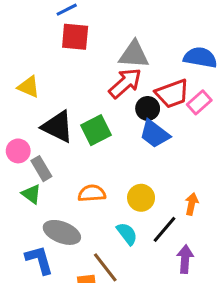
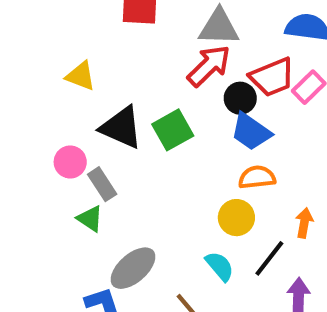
orange semicircle: (92, 193) -> (257, 177), moved
gray ellipse: (62, 232) -> (133, 268), turned -60

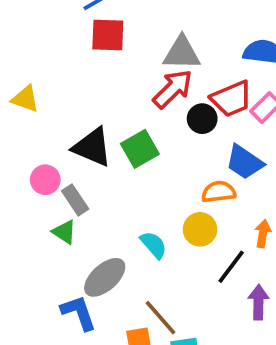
yellow triangle: (81, 76) -> (25, 99), moved
blue trapezoid: (251, 132) -> (244, 162), moved
cyan semicircle: (220, 266) -> (154, 245), moved

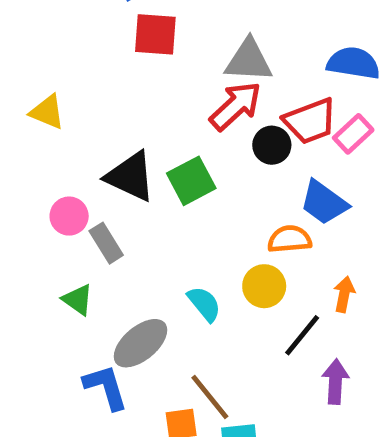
green triangle: (64, 232) -> (78, 300), moved

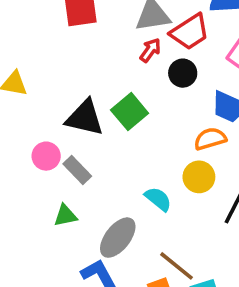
red arrow: (236, 106) -> (150, 50), size x0.6
red trapezoid: (310, 121) -> (190, 32), moved
green triangle: (78, 300) -> (65, 216), turned -35

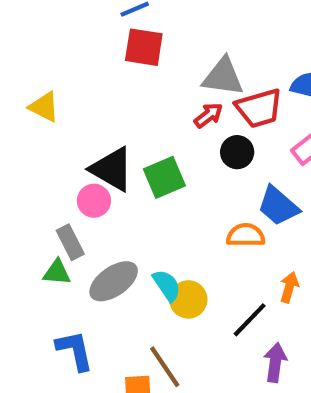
pink circle: (46, 156) -> (94, 201), moved
gray rectangle: (77, 170) -> (70, 242), moved
yellow circle: (199, 177) -> (188, 299), moved
gray ellipse: (118, 238) -> (114, 281), moved

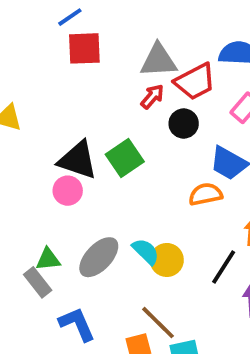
gray rectangle: (70, 242) -> (38, 282), moved

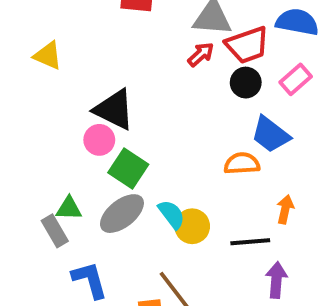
black circle: (184, 124) -> (246, 83), moved
green square: (125, 158) -> (128, 168), moved, turned -30
black line: (224, 267) -> (250, 242), turned 45

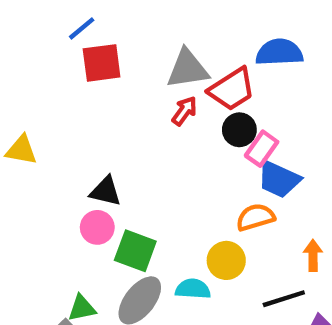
pink rectangle: (296, 79) -> (262, 149), moved
black triangle: (114, 110) -> (106, 191), size x0.7
cyan semicircle: (171, 214) -> (193, 289), turned -36
yellow circle: (192, 226) -> (226, 260), moved

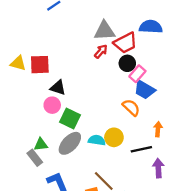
red square: (102, 63) -> (40, 65), moved
orange semicircle: (255, 217) -> (131, 107), turned 54
yellow circle: (226, 260) -> (114, 137), moved

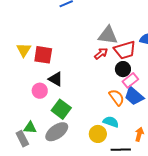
yellow triangle: (18, 63) -> (24, 50), turned 35
pink circle: (52, 105) -> (40, 91), moved
orange semicircle: (131, 107) -> (117, 97), moved
cyan semicircle: (97, 140) -> (111, 122), moved

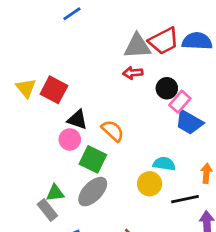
red trapezoid: (125, 50) -> (164, 41), moved
red arrow: (101, 54) -> (133, 73), turned -136
red square: (43, 55) -> (54, 90), turned 30
pink circle: (40, 91) -> (70, 139), moved
orange semicircle: (117, 97) -> (113, 131), moved

